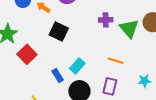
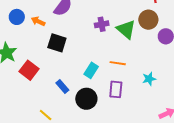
cyan rectangle: (77, 66) -> (91, 70), moved

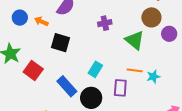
green triangle: (126, 29) -> (135, 40), moved
orange line: (118, 63) -> (135, 70), moved
blue rectangle: (62, 87) -> (67, 86), size x1.5

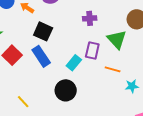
cyan star: (153, 77) -> (132, 86), moved
blue rectangle: (67, 86) -> (41, 56), moved
purple rectangle: (120, 88) -> (92, 50), moved

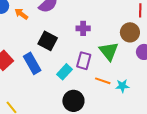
black square: (43, 31) -> (48, 41), moved
cyan star: (132, 86) -> (122, 86), moved
black circle: (66, 90) -> (73, 101), moved

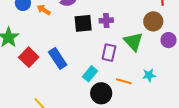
black square: (48, 41) -> (83, 23), moved, turned -30
cyan rectangle: (64, 72) -> (90, 74), moved
orange line: (103, 81) -> (124, 81), moved

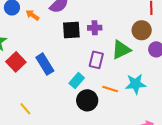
green triangle: (133, 42) -> (121, 50), turned 45
cyan star: (149, 75) -> (136, 84), size x1.5

